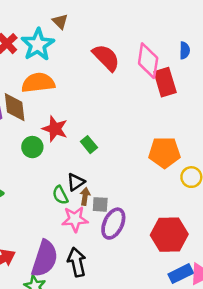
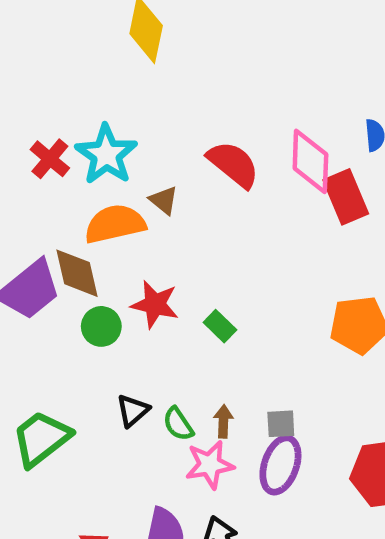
brown triangle: (60, 21) -> (164, 200), moved
green circle: (32, 147) -> (101, 326), moved
black triangle: (76, 182) -> (133, 411), moved
gray square: (100, 204) -> (281, 424), moved

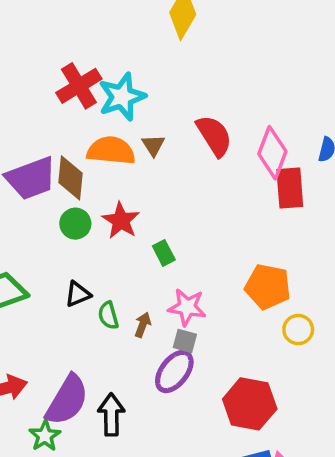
red cross: (50, 159) -> (79, 86), size x1.4
pink star: (210, 465) -> (187, 307), moved

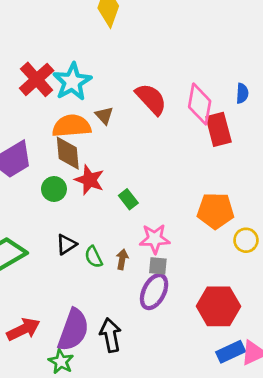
brown diamond: (71, 178) -> (68, 153), moved

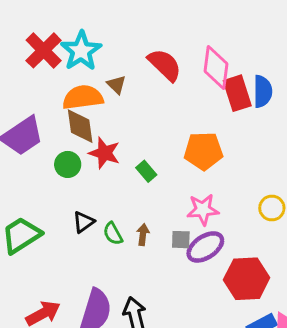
blue semicircle: (242, 93) -> (263, 91), moved, size x1.5
orange pentagon: (216, 211) -> (203, 151), moved
pink star: (155, 239) -> (203, 210), moved
purple ellipse: (154, 292) -> (205, 247), moved, turned 32

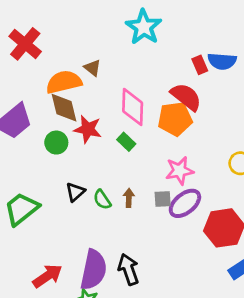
cyan star: (81, 51) -> (144, 27), moved
red semicircle: (165, 65) -> (186, 97), moved
pink diamond: (216, 68) -> (133, 107), moved
blue semicircle: (263, 91) -> (222, 61), turned 100
red rectangle: (237, 93) -> (200, 65), size x0.6

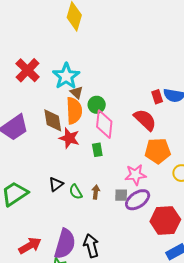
cyan star: (144, 27) -> (66, 76), moved
orange semicircle: (64, 82) -> (74, 111), moved, turned 96
orange pentagon: (175, 119) -> (158, 151), moved
green rectangle: (126, 142) -> (97, 150), turned 32
green circle: (56, 143) -> (97, 105), moved

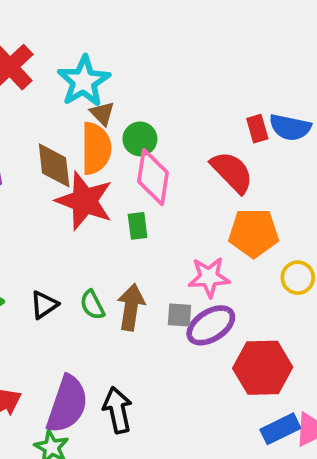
red star: (69, 138) -> (84, 201), size x1.4
black triangle: (56, 184) -> (44, 305), moved
brown arrow: (96, 192) -> (131, 307), size x1.6

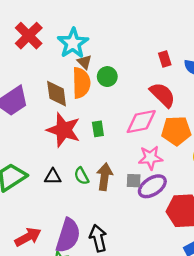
red rectangle: (257, 129) -> (165, 59), moved
pink diamond: (153, 177) -> (141, 121), moved, turned 72
red star: (84, 201) -> (64, 130), moved
green rectangle: (138, 226) -> (98, 129), moved
black triangle: (44, 305) -> (53, 177), turned 36

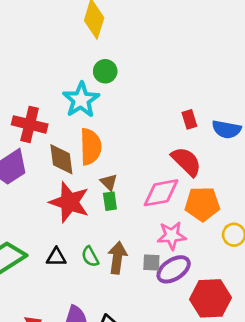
red cross: (29, 36) -> (30, 124), moved, turned -32
brown triangle: (84, 62) -> (109, 182), moved
green circle: (107, 77) -> (105, 71), moved

